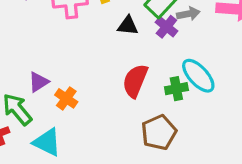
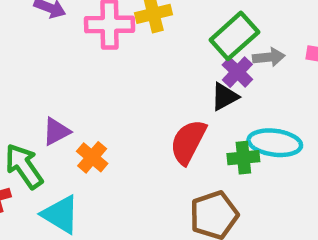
black triangle: (128, 26) -> (224, 97), moved, turned -40
cyan ellipse: (198, 76) -> (275, 143), turned -45

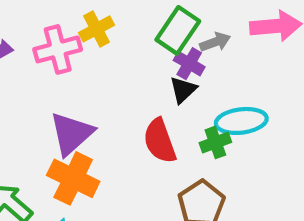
purple triangle: (56, 131) -> (71, 134), moved, size x1.6
red semicircle: (188, 142) -> (160, 141), turned -33
orange cross: (92, 157) -> (73, 178), size x1.6

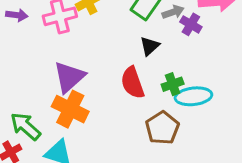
purple cross: (189, 64) -> (191, 24), moved
cyan ellipse: (241, 121) -> (193, 96), moved

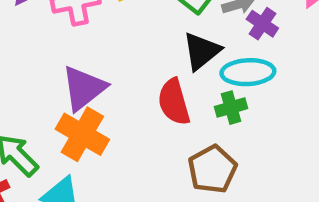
black triangle: (150, 46) -> (202, 51), size x1.4
cyan ellipse: (193, 96) -> (248, 72), moved

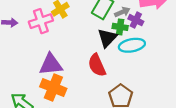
purple triangle: (84, 88) -> (51, 64), turned 40
green cross: (231, 108) -> (120, 27), moved, turned 32

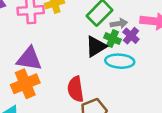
red semicircle: (97, 65) -> (76, 89), moved
orange cross: (53, 88) -> (25, 84), turned 30

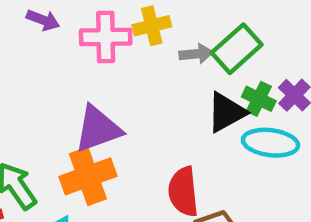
gray arrow: (119, 23) -> (196, 54), moved
purple triangle: (29, 59) -> (98, 129), turned -32

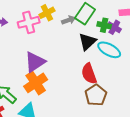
green cross: (259, 99) -> (104, 25), moved
cyan ellipse: (270, 143) -> (109, 50), turned 35
red semicircle: (183, 192) -> (89, 74), moved

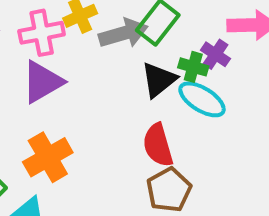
gray arrow: (69, 20) -> (123, 33), size x1.6
green cross: (104, 25) -> (193, 67), moved
purple triangle: (35, 62) -> (42, 82), moved

